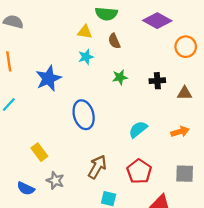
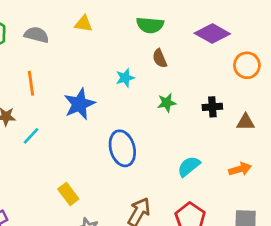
yellow triangle: (85, 32) -> (84, 24), moved

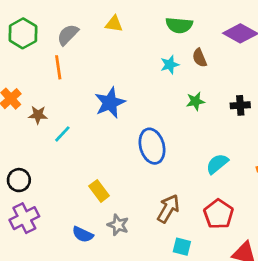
gray semicircle: (36, 35) -> (68, 35), turned -60
brown semicircle: (160, 58) -> (200, 58), moved
cyan star: (125, 78) -> (170, 65), moved
orange line: (31, 83) -> (58, 67), moved

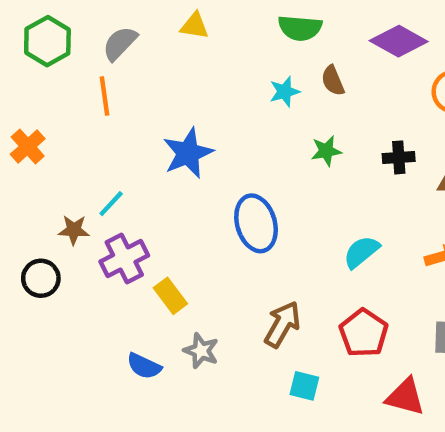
brown star: (38, 115) -> (74, 230), moved
purple cross: (24, 218) -> (124, 258), moved

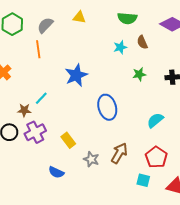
purple cross: (124, 258) -> (35, 132), moved
gray star: (201, 351) -> (91, 159), moved
cyan square: (304, 386) -> (143, 180), moved

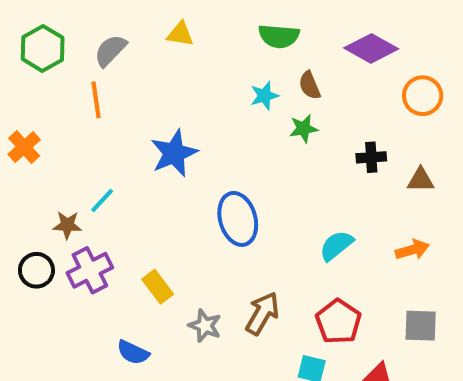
green star: (139, 74) -> (303, 129), moved

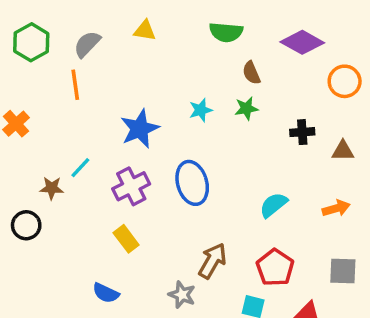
cyan star: (264, 96) -> (201, 110), moved
purple cross: (90, 270) -> (131, 186), moved
gray star: (205, 326) -> (182, 295), moved

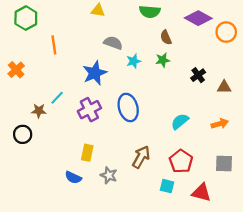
gray semicircle: (87, 44) -> (113, 43), moved, turned 66
orange circle: (345, 81) -> (226, 32), moved
black cross: (302, 132) -> (198, 75), turned -32
yellow rectangle: (126, 239) -> (87, 153), moved, turned 49
gray star: (182, 295) -> (109, 175), moved

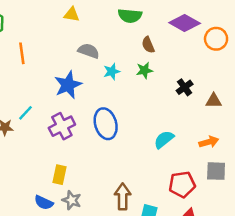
brown arrow: (141, 157) -> (123, 197), moved, turned -30
red pentagon: (181, 161) -> (182, 184), moved, turned 30
gray square: (224, 163) -> (216, 171), moved
gray star: (109, 175) -> (72, 200), moved

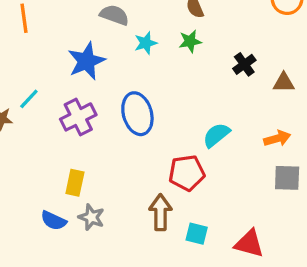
red pentagon: (182, 184) -> (187, 173), moved

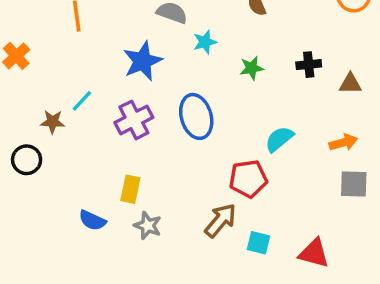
green star: (190, 41) -> (252, 68), moved
black cross: (244, 64) -> (309, 65), turned 30
brown arrow: (160, 212) -> (220, 220), turned 40
blue semicircle: (54, 221) -> (92, 220), moved

